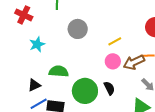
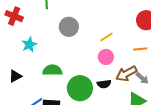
brown arrow: (134, 62) -> (126, 74), moved
black triangle: (34, 85) -> (15, 76), moved
black semicircle: (109, 88) -> (104, 84), turned 112

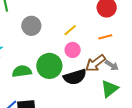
black semicircle: (104, 84) -> (75, 77), size x1.6
green circle: (80, 88) -> (49, 66), moved

